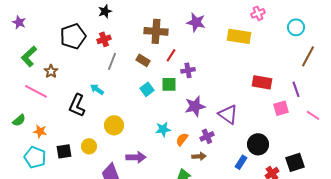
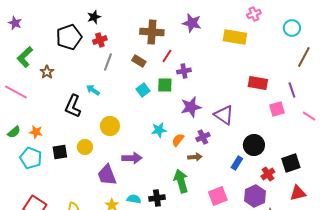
black star: (105, 11) -> (94, 17), moved
pink line: (36, 91) -> (16, 92), moved
green semicircle: (19, 120) -> (14, 132), moved

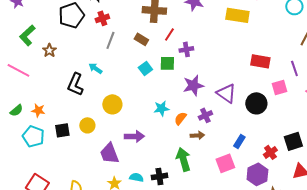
black circle: (254, 145) -> (256, 103), moved
pink square: (218, 196) -> (225, 163), moved

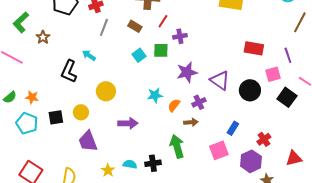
black square: (293, 141) -> (287, 97), moved, turned -36
purple trapezoid: (109, 153) -> (88, 141), moved

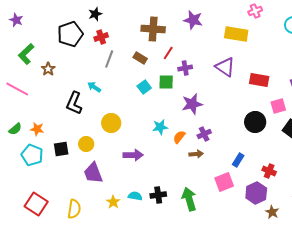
purple triangle: (220, 80) -> (225, 67), moved
red cross: (264, 139) -> (269, 171), turned -32
green arrow: (177, 146) -> (189, 199), moved

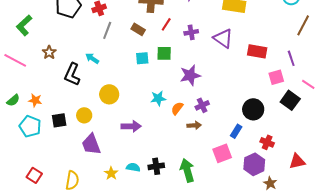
purple cross: (185, 68) -> (191, 32), moved
brown star: (48, 69) -> (49, 52), moved
cyan square: (144, 87) -> (142, 58), turned 32
black circle: (255, 122) -> (253, 109), moved
red square: (36, 204) -> (34, 175), size x0.7

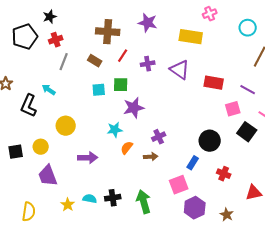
purple line: (291, 58) -> (248, 90), turned -42
purple star: (190, 75) -> (134, 108), moved
orange semicircle: (177, 108) -> (127, 148), moved
purple hexagon: (254, 164) -> (195, 208), moved

